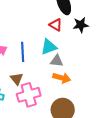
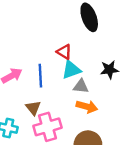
red triangle: (56, 25) -> (64, 52), moved
black star: (81, 25) -> (109, 70), moved

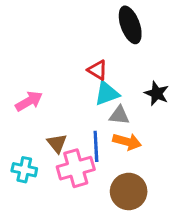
black star: (109, 70) -> (157, 93), turned 30
blue line: (40, 76) -> (96, 146), moved

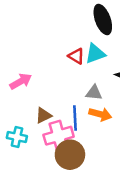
cyan triangle: (107, 93) -> (95, 54), moved
brown triangle: (57, 143) -> (43, 116), turned 42
brown circle: (129, 191) -> (70, 155), moved

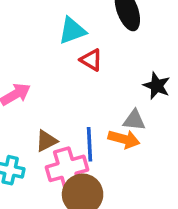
cyan triangle: (95, 54) -> (72, 31), moved
gray triangle: (94, 93) -> (134, 120), moved

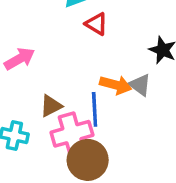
gray triangle: (134, 120) -> (140, 85), turned 30
orange arrow: (124, 139) -> (116, 85), moved

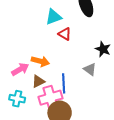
pink arrow: (20, 59) -> (20, 69), moved
orange arrow: (116, 85) -> (40, 61), moved

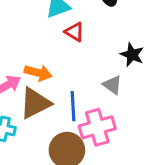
brown triangle: (38, 81) -> (35, 103), size x1.6
pink cross: (50, 98) -> (97, 127), moved

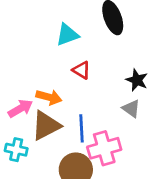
red triangle: (75, 32) -> (82, 70), moved
gray triangle: (112, 85) -> (131, 108), moved

